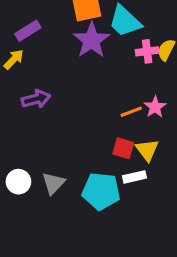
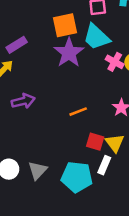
pink cross: (147, 51) -> (115, 62), turned 36
orange line: (131, 112) -> (78, 112), moved
white rectangle: (134, 177) -> (104, 165), turned -54

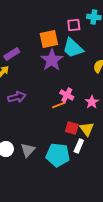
pink cross: (115, 62) -> (67, 95), moved

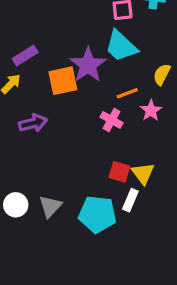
orange square: (49, 39) -> (63, 81), moved
pink star: (92, 102) -> (151, 111), moved
orange line: (59, 105) -> (127, 93), moved

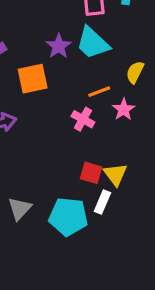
purple star: (88, 65) -> (59, 46), moved, size x0.7

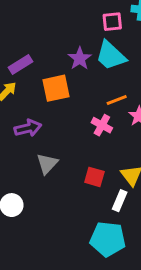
red square: (91, 173) -> (94, 177), moved
gray triangle: (20, 209) -> (47, 164), moved
cyan pentagon: (68, 217) -> (108, 239), moved

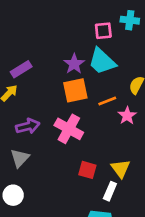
orange square: (56, 88) -> (75, 90), moved
pink cross: (102, 125) -> (69, 129), moved, size x1.5
gray triangle: (47, 164) -> (20, 158), moved

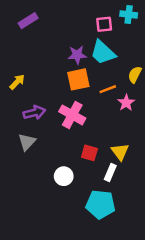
purple star: (74, 64) -> (77, 55), turned 30
purple rectangle: (21, 69) -> (28, 21), moved
white circle: (13, 195) -> (64, 176), moved

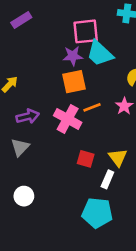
pink square: (104, 24) -> (86, 31), moved, size x1.5
orange line: (108, 89) -> (92, 107), moved
white circle: (64, 176) -> (24, 196), moved

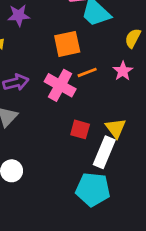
purple star: (73, 56) -> (19, 15), moved
white rectangle: (107, 179) -> (104, 152), size x1.5

